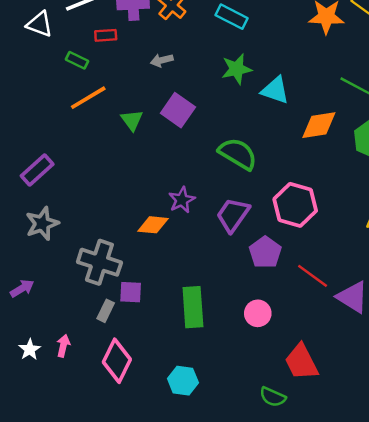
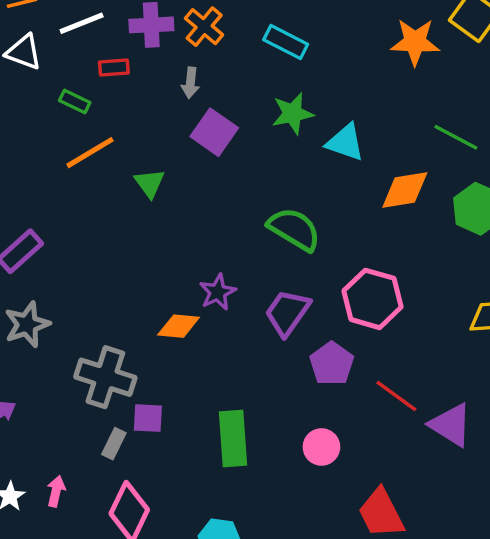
gray arrow: (162, 60) -> (190, 83), moved, turned -70
purple square: (178, 110) -> (214, 132), moved

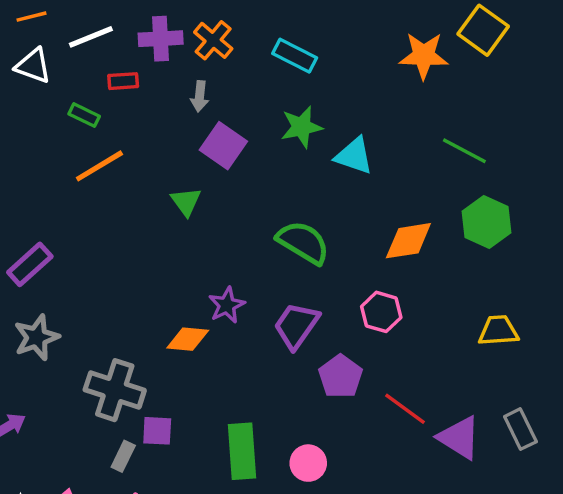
green triangle: (150, 183) -> (186, 202), moved
orange diamond: (405, 190) -> (408, 241), moved
pink hexagon: (373, 299) -> (381, 312), size x0.7
pink circle: (321, 447) -> (308, 463), moved

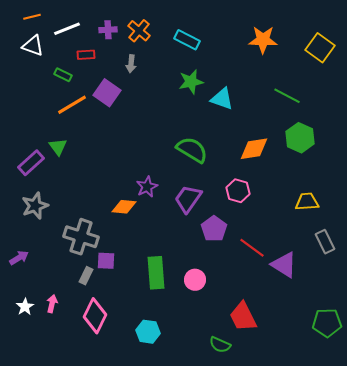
yellow square: (483, 30) -> (320, 48), moved
purple cross: (161, 39) -> (108, 30), size x0.7
purple square: (223, 146) -> (107, 93), moved
green triangle: (186, 202) -> (58, 147), moved
gray rectangle: (520, 429) -> (325, 242), moved

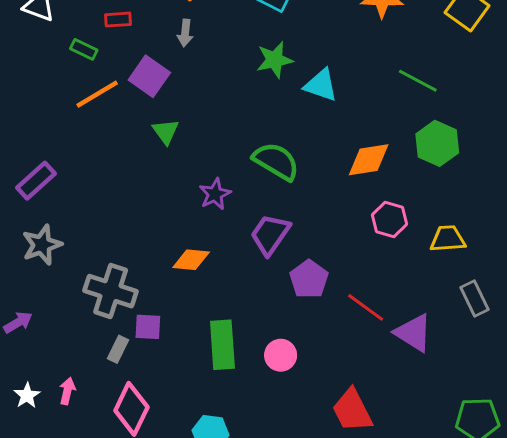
green triangle: (58, 147) -> (166, 131), moved
purple star: (147, 187) -> (215, 194), moved
pink hexagon: (238, 191) -> (389, 219), moved
orange diamond: (124, 207) -> (191, 260), moved

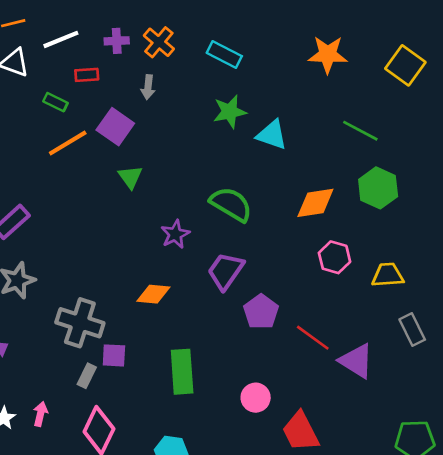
pink circle: (281, 355) -> (256, 398), moved

